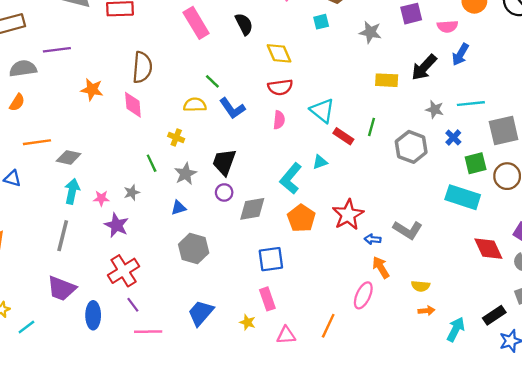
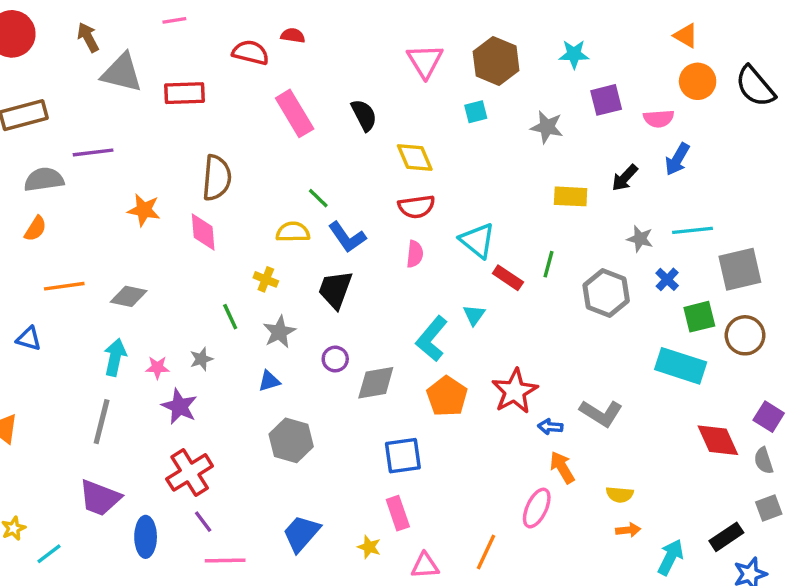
black arrow: (424, 67) -> (625, 178), size x0.7
gray diamond: (69, 157) -> (129, 296), moved
black trapezoid: (224, 162) -> (335, 290), moved
cyan triangle: (320, 162) -> (474, 315), turned -35

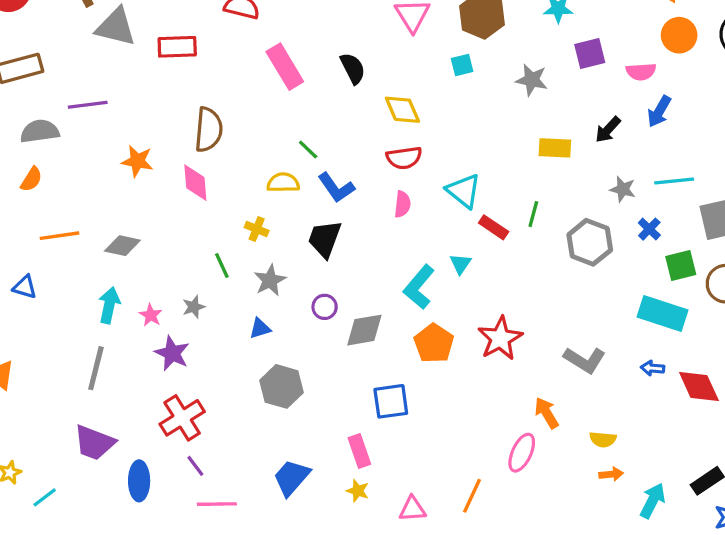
pink star: (157, 367) -> (151, 315), turned 30
blue arrow: (550, 427) -> (653, 368), moved
pink rectangle: (398, 513) -> (359, 451), moved

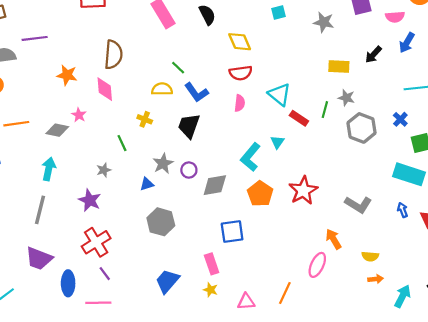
gray star: (623, 189) -> (346, 98), moved
gray star: (270, 280) -> (163, 164), moved
pink star: (151, 315) -> (79, 115), moved
blue arrow: (653, 368) -> (403, 210), turned 64
pink line: (217, 504) -> (98, 303), moved

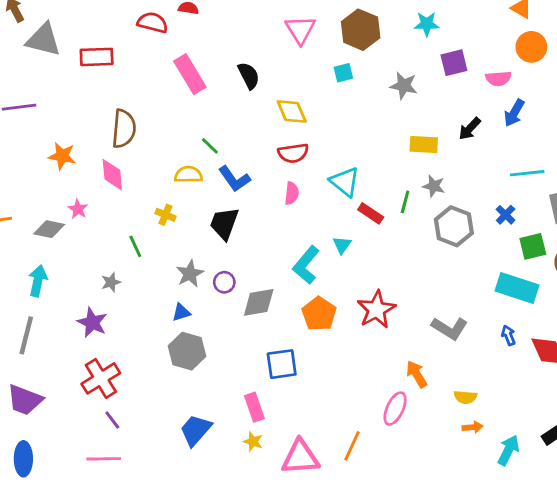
blue triangle: (147, 184) -> (181, 312), moved
blue ellipse: (68, 283) -> (23, 459), moved
pink triangle: (246, 302) -> (300, 457), size x1.6

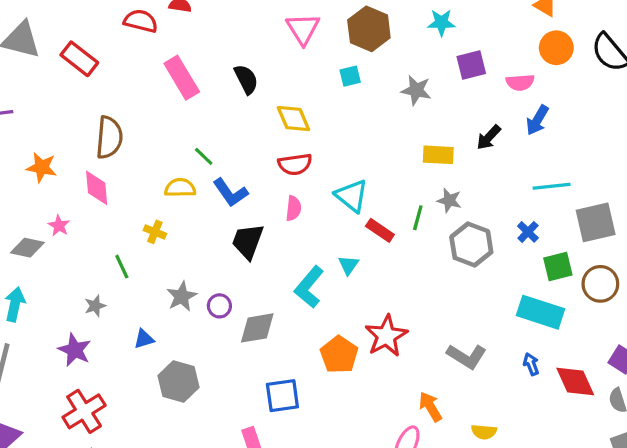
red rectangle: (97, 57) -> (79, 59), turned 40
black trapezoid: (224, 223) -> (248, 241), moved
blue triangle: (181, 312) -> (144, 339), moved
orange pentagon: (319, 314) -> (339, 355), moved

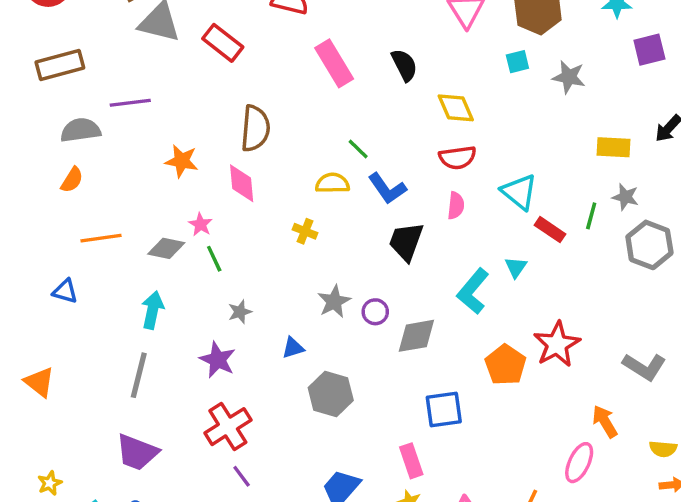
gray star: (416, 90) -> (569, 77), moved
green line: (122, 267) -> (214, 259), moved

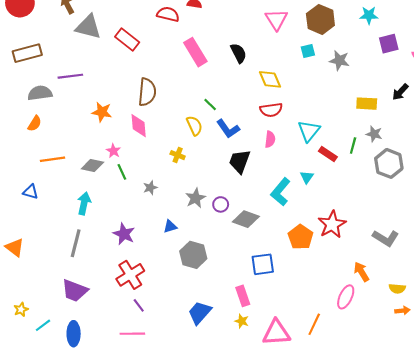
yellow semicircle: (332, 183) -> (194, 126), turned 66
cyan triangle: (519, 192) -> (309, 131), turned 30
gray star: (240, 312) -> (150, 188), moved
gray diamond: (416, 336) -> (246, 219), turned 30

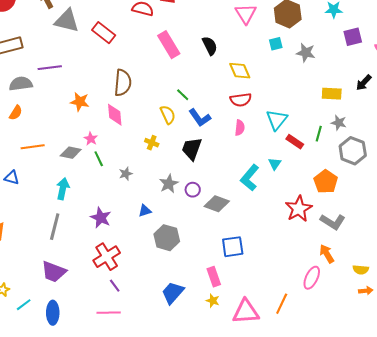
black trapezoid: (240, 161) -> (192, 149), moved
orange pentagon: (301, 237) -> (326, 182), moved
gray L-shape: (386, 238) -> (333, 222), moved

